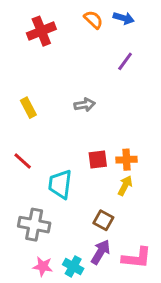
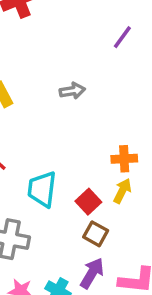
red square: (98, 160) -> (88, 202), moved, turned -36

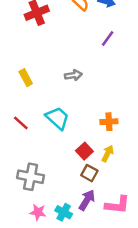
cyan trapezoid: (42, 189) -> (58, 118), moved, turned 125
yellow arrow: (122, 191) -> (108, 153), moved

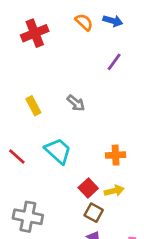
gray arrow: (73, 75) -> (76, 103), turned 49
yellow rectangle: (26, 78) -> (33, 106), moved
yellow arrow: (108, 153) -> (114, 191), turned 49

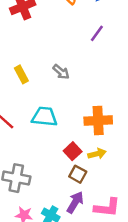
cyan trapezoid: (58, 151) -> (44, 117), turned -36
orange cross: (116, 155) -> (98, 120), size x1.5

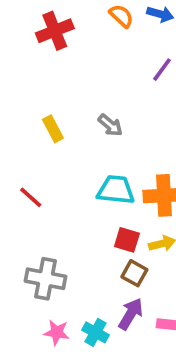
cyan trapezoid: (44, 117) -> (116, 190), moved
red square: (73, 151) -> (127, 240), turned -30

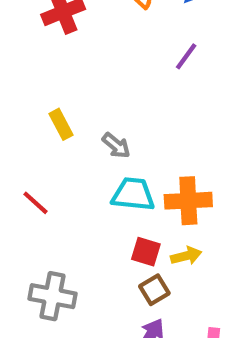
gray arrow: (110, 125) -> (116, 145), moved
brown square: (134, 273) -> (154, 290), turned 30

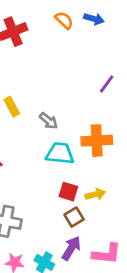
purple line: (186, 56) -> (107, 84), moved
orange cross: (188, 201) -> (97, 141), moved

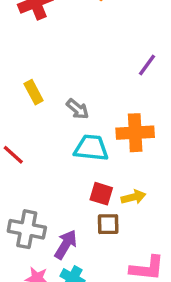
brown square: (74, 217) -> (108, 224), turned 30
purple arrow: (71, 248) -> (66, 244), moved

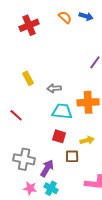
gray arrow: (78, 109) -> (54, 88), turned 136
red square: (101, 194) -> (59, 136), moved

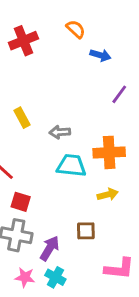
blue arrow: (86, 16) -> (100, 55), moved
red square: (59, 136) -> (21, 202), moved
yellow arrow: (87, 140) -> (108, 195), moved

